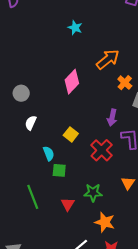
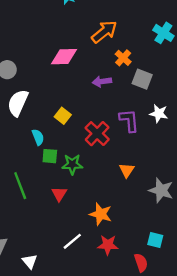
pink diamond: (72, 82) -> (64, 57), turned 45
purple arrow: (112, 118) -> (102, 81), moved, turned 70
white semicircle: (31, 123) -> (18, 103), size x1.6
green star: (93, 193) -> (72, 164), moved

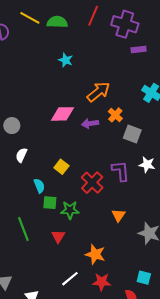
purple arrow: (102, 81) -> (90, 123), moved
white semicircle: (18, 103) -> (21, 155), size x0.6

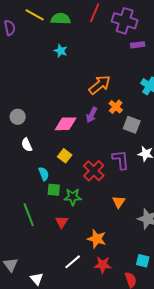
cyan star: (66, 60) -> (61, 51), moved
pink diamond: (63, 114) -> (66, 124), moved
purple arrow: (90, 123) -> (92, 115), turned -56
white semicircle: (21, 155) -> (27, 145), turned -48

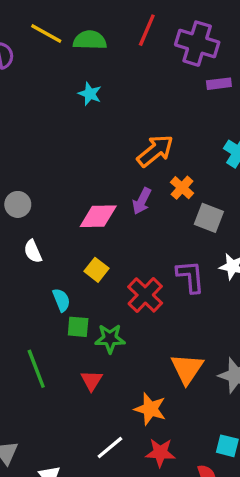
orange triangle: (119, 202) -> (187, 369), moved, size x1.5

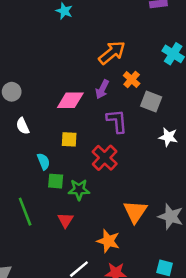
yellow square: (97, 270) -> (69, 139), turned -35
purple L-shape: (190, 277) -> (117, 121), moved

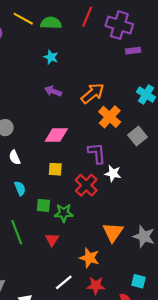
orange cross: (132, 79) -> (110, 117), size x1.5
purple arrow: (102, 89) -> (53, 91), moved, turned 84
gray square: (151, 102) -> (137, 136), moved, turned 30
white star: (168, 137) -> (113, 173), moved
cyan semicircle: (43, 161) -> (20, 188), moved

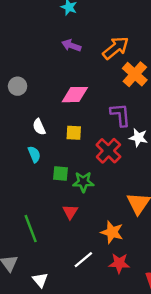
white semicircle: (15, 157) -> (39, 127), moved
green line: (17, 232) -> (31, 229), moved

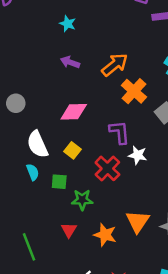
white semicircle: (39, 127) -> (37, 144), size x1.6
yellow square: (74, 133) -> (72, 150), turned 35
green square: (61, 174) -> (59, 182), moved
orange star: (112, 232) -> (105, 235), moved

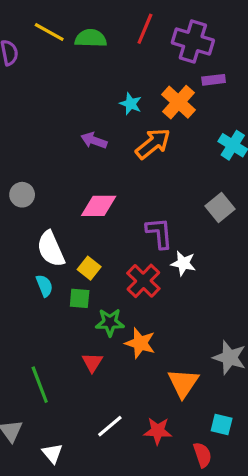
cyan star: (68, 24) -> (131, 104), moved
orange cross: (134, 91) -> (178, 102), moved
yellow square: (72, 150) -> (89, 268), moved
orange triangle: (138, 222) -> (183, 383), moved
orange star: (105, 235) -> (140, 343), moved

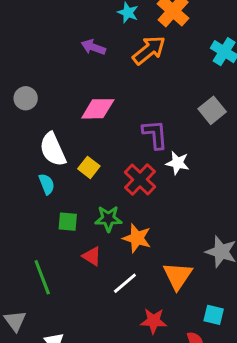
green square: (80, 298) -> (68, 222), moved
red triangle: (92, 362) -> (92, 256), turned -30
white line: (110, 426) -> (125, 283), moved

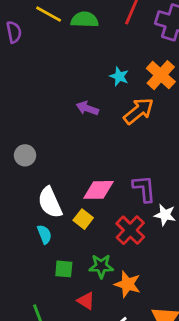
pink diamond: (98, 109) -> (98, 190), moved

